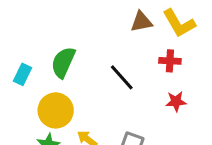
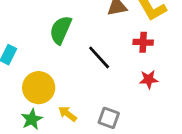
green semicircle: (63, 62) -> (61, 30), moved

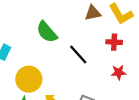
green semicircle: (61, 30) -> (47, 32), turned -65

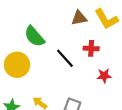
red cross: (114, 42) -> (91, 48), moved
yellow circle: (29, 79) -> (17, 65), moved

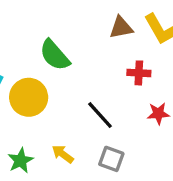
black line: (65, 58) -> (100, 115), moved

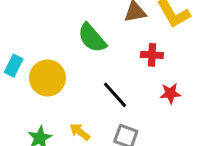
green semicircle: (55, 55) -> (92, 38), moved

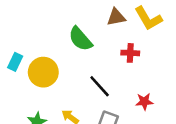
red star: (170, 93) -> (144, 102), moved

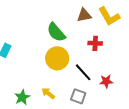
yellow circle: (43, 72) -> (57, 58), moved
black line: (100, 86) -> (83, 72), moved

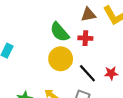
red cross: (95, 43) -> (85, 38), moved
red star: (106, 81) -> (111, 73), moved

